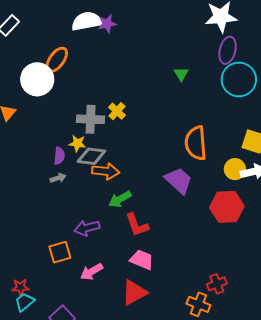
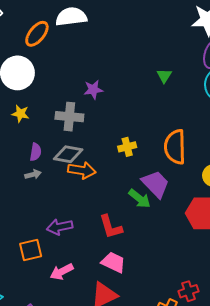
purple star: (107, 24) -> (93, 90), moved
orange ellipse: (57, 60) -> (37, 34), moved
yellow cross: (117, 111) -> (127, 147), moved, turned 30
yellow star: (77, 143) -> (20, 114), moved
green arrow: (120, 199) -> (140, 199), moved, turned -115

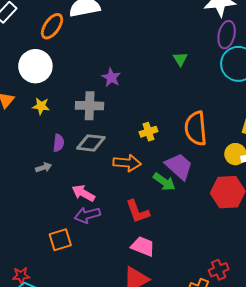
purple star: (93, 90) -> (111, 77), turned -30
orange arrow: (82, 170) -> (127, 163), moved
gray arrow: (33, 174) -> (44, 167), moved
pink arrow: (62, 272) -> (83, 193), moved, turned 60

